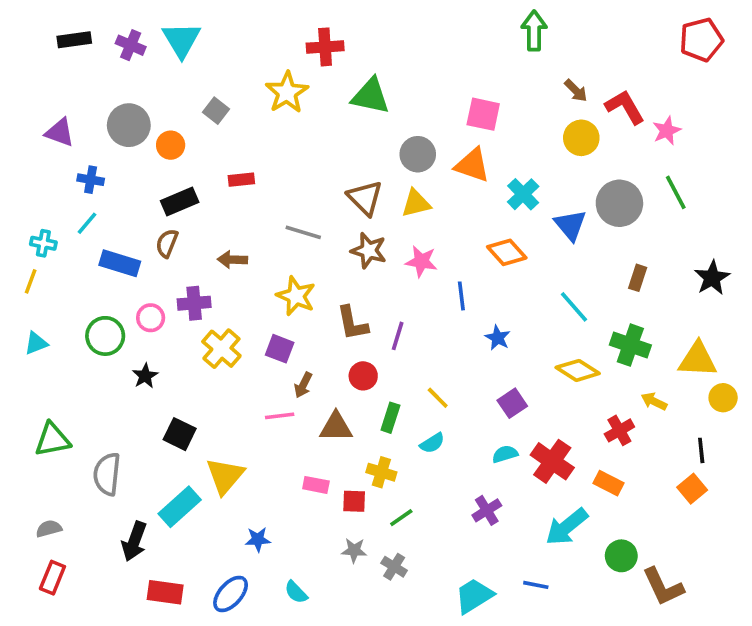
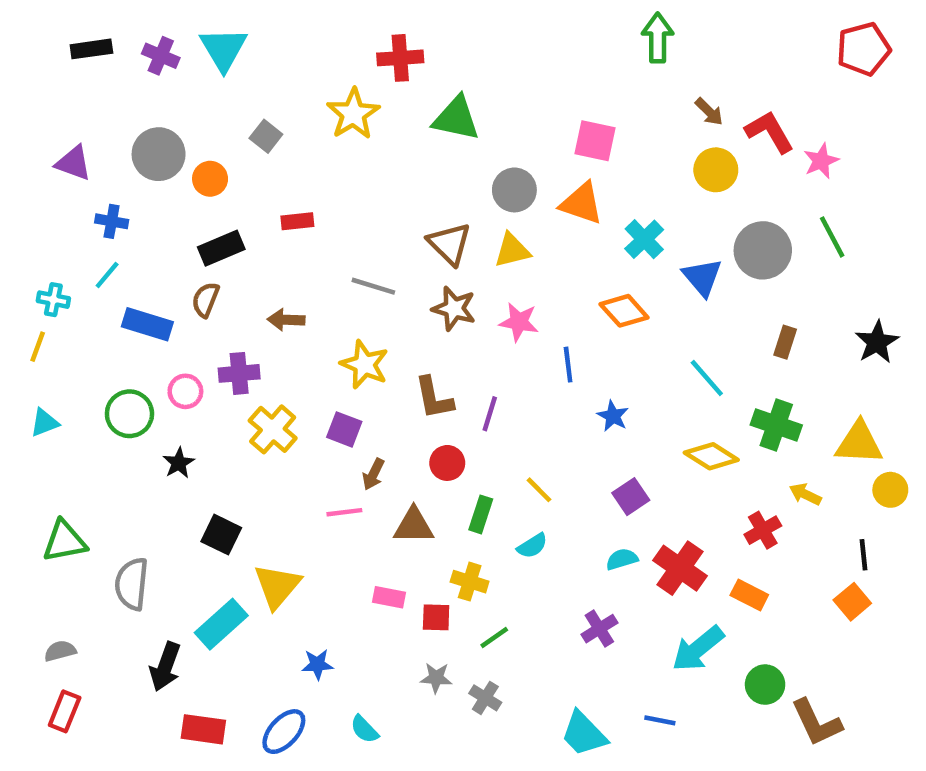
cyan trapezoid: (474, 596) -> (584, 734), turned -102

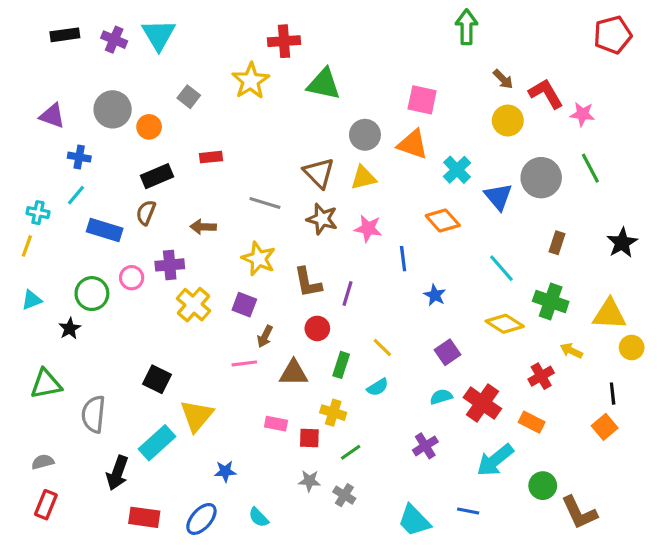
pink star: (821, 161) -> (582, 114), turned 30
black star: (179, 463) -> (70, 328), moved

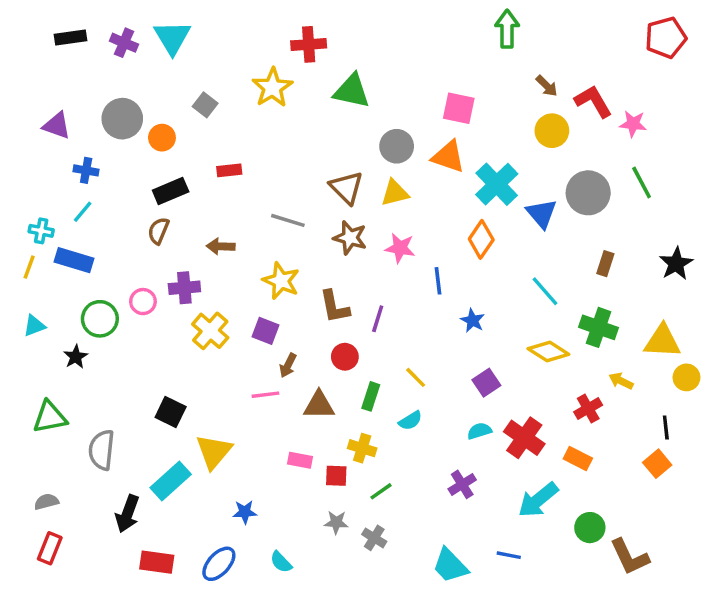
cyan cross: (457, 170) -> (497, 184), size x1.4
orange diamond: (443, 221) -> (481, 239), turned 76
blue rectangle: (105, 230) -> (74, 260), moved

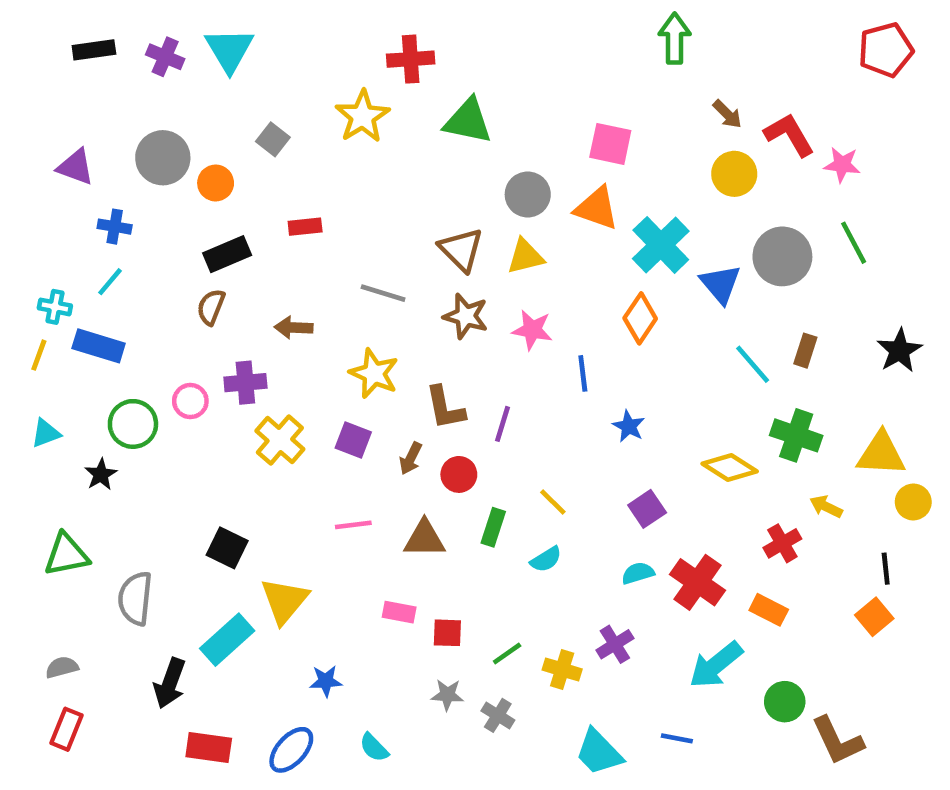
cyan line: (545, 291) -> (753, 364), moved
brown arrow: (288, 365) -> (411, 458), moved
yellow cross: (362, 448) -> (562, 670), moved

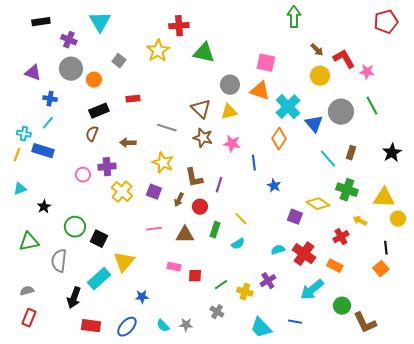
purple cross: (165, 57) -> (69, 40), moved
green circle: (133, 424) -> (75, 227), moved
purple square: (647, 509) -> (295, 217), moved, turned -35
gray star: (447, 695) -> (186, 325), moved

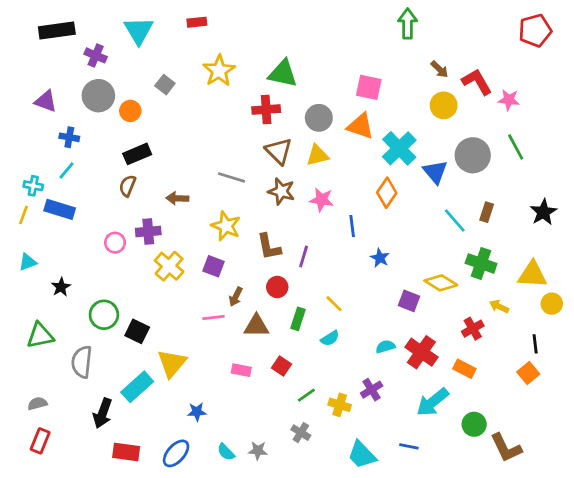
black rectangle: (41, 22) -> (57, 30), size x1.4
red cross: (179, 26) -> (266, 110), moved
red rectangle: (133, 99) -> (197, 22), moved
brown arrow: (179, 200) -> (236, 297), moved
red square: (195, 276) -> (281, 366), moved, turned 32

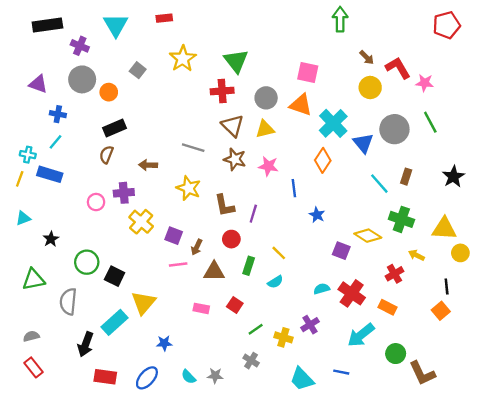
green triangle: (283, 73) -> (236, 61), turned 40
purple square: (213, 266) -> (174, 236), moved
red rectangle: (40, 441) -> (34, 367), turned -60

